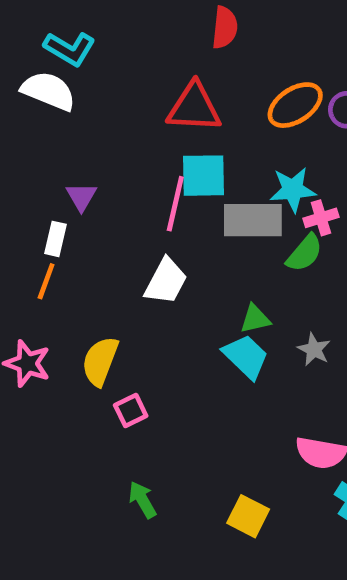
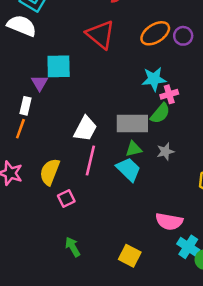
red triangle: (194, 107) -> (101, 35), turned 36
cyan square: (204, 176) -> (59, 66), moved
pink line: (175, 204) -> (90, 160), moved
gray rectangle: (253, 220) -> (132, 124), moved
gray star: (314, 349) -> (165, 152), moved, turned 30

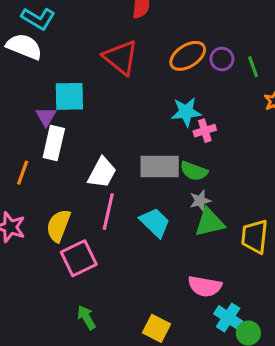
white rectangle: (26, 106) -> (54, 143), moved, size x1.5
green semicircle: (160, 113) -> (194, 171), moved, turned 70
green triangle: (134, 149) -> (209, 222), moved, size x1.5
pink square: (66, 199) -> (79, 258), size x1.6

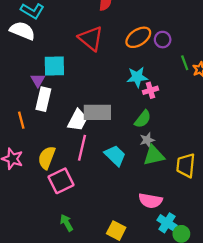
green line: (253, 67) -> (185, 63), moved
gray rectangle: (160, 166) -> (97, 112), moved
green semicircle: (194, 171) -> (143, 119), turned -72
orange line: (23, 173) -> (21, 120), turned -35

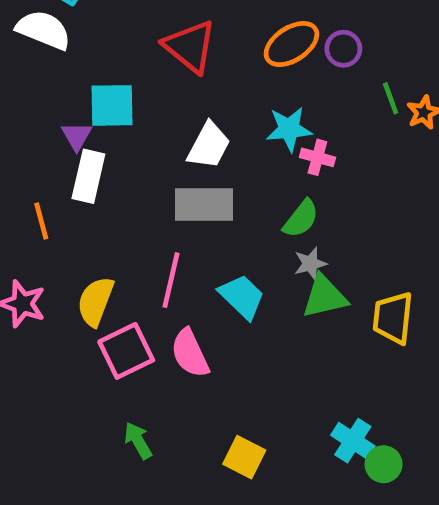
pink cross: (150, 90) -> (317, 157), turned 32
white trapezoid: (78, 120) -> (209, 146), moved
pink semicircle: (150, 201) -> (190, 353), moved, turned 55

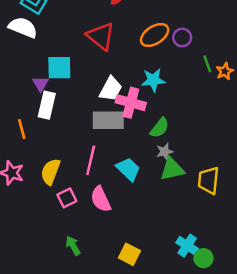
pink cross: (317, 157) -> (131, 103), moved, size x1.6
pink square: (126, 351) -> (67, 198), size x0.7

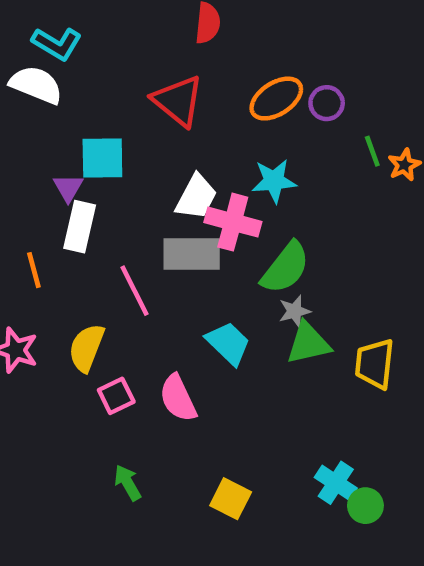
green semicircle: (160, 128) -> (285, 268), size x1.4
pink line: (91, 160) -> (134, 291), moved, turned -40

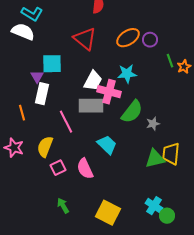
gray star: (295, 311) -> (153, 124), moved
green triangle: (308, 343) -> (155, 159), moved
yellow square: (231, 499) -> (108, 213), size x1.4

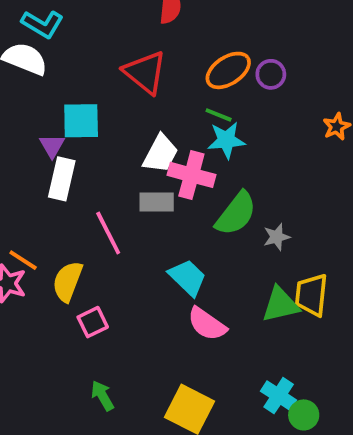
green line: (170, 61) -> (219, 115), moved, turned -48
gray rectangle: (91, 106) -> (157, 202), size x0.7
orange line: (22, 113) -> (23, 260), moved, turned -42
pink semicircle: (85, 169) -> (207, 324), moved, turned -30

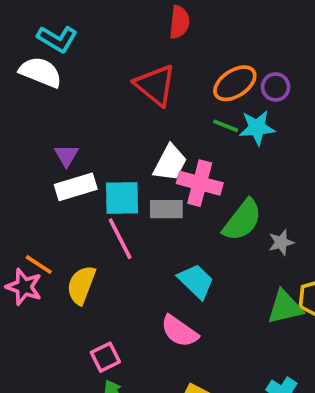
cyan square: (81, 121) -> (122, 198), moved
cyan star: (226, 140) -> (257, 128), moved
white rectangle: (62, 179) -> (76, 187), turned 60
pink square: (93, 322) -> (105, 357), moved
pink semicircle: (207, 324) -> (179, 331), moved

